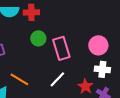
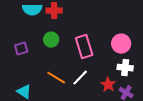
green circle: (38, 38) -> (51, 40), moved
orange line: (19, 79) -> (56, 78), moved

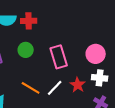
red star: (108, 85) -> (78, 85), moved

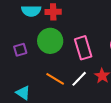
green circle: (26, 50) -> (50, 41), size x1.6

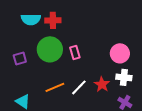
pink rectangle: (83, 48) -> (75, 52), moved, size x0.6
orange line: (55, 79) -> (55, 87), turned -54

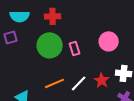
cyan semicircle: (31, 19) -> (20, 16), moved
pink circle: (120, 53) -> (109, 41), moved
purple square: (20, 58) -> (11, 37), moved

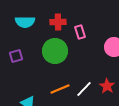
purple square: (11, 37) -> (16, 56), moved
pink rectangle: (75, 48) -> (80, 32), moved

